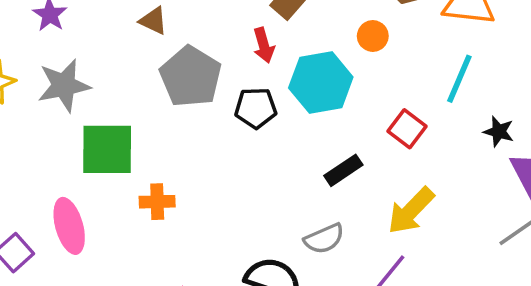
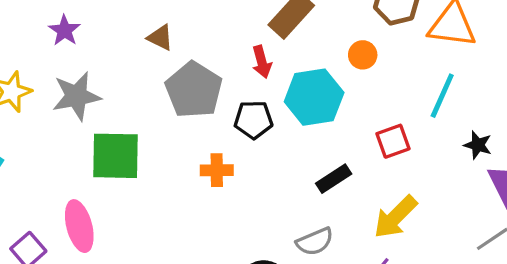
red square: (407, 129) -> (393, 141), turned 32
orange cross: (157, 202) -> (217, 170), moved

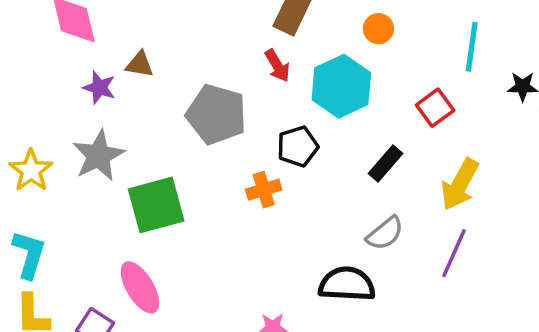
purple star: (64, 30) -> (99, 88), moved
brown triangle: (160, 38) -> (140, 64), moved
black pentagon: (253, 120) -> (298, 146), moved

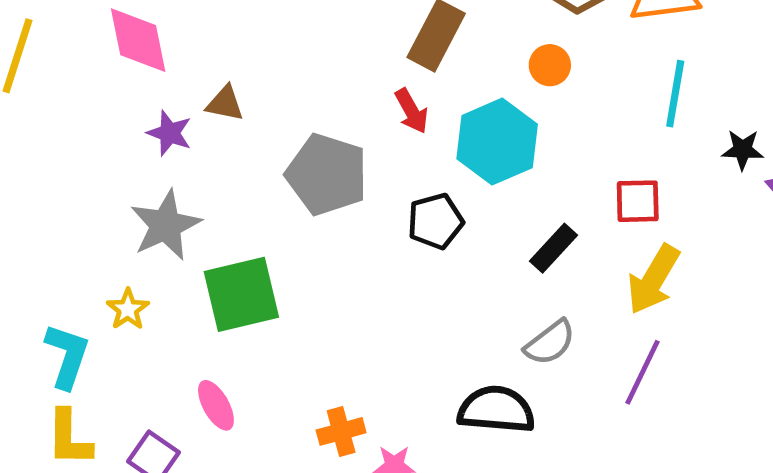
red square: (435, 108) -> (638, 201), moved, turned 33
yellow star: (31, 170) -> (128, 309), moved, size x0.7
orange cross: (264, 190) -> (341, 431), moved
pink ellipse: (140, 287) -> (216, 405), size x0.7

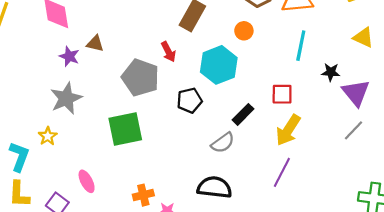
red arrow: (412, 111) -> (168, 52), moved
green square: (241, 294) -> (125, 129), moved
gray semicircle: (550, 343) -> (223, 143), moved

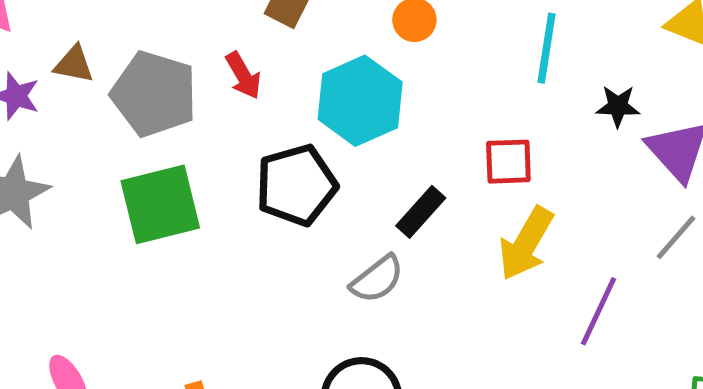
gray pentagon: (141, 77) -> (154, 94), moved
black pentagon: (189, 100) -> (296, 185), size x1.4
green square: (125, 129) -> (160, 204), moved
purple line: (282, 172) -> (599, 311), moved

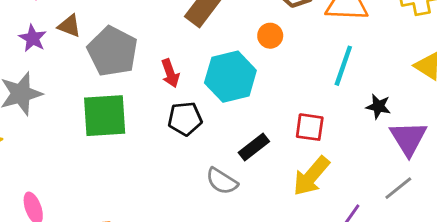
red arrow: (243, 75) -> (170, 73), moved
black pentagon: (296, 185) -> (185, 119), size x0.7
gray semicircle: (377, 279) -> (222, 181), turned 60

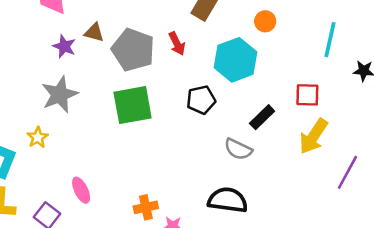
red arrow: (170, 73) -> (177, 44), moved

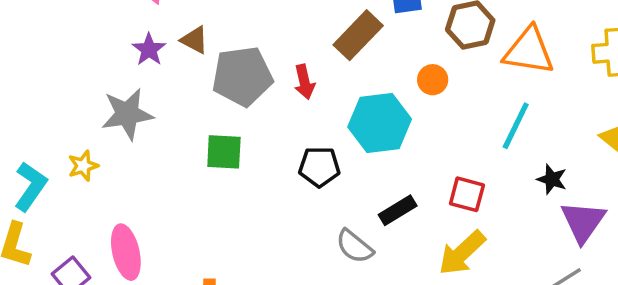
gray pentagon: (133, 50) -> (242, 76), turned 30
green square: (133, 105) -> (224, 152), size x0.7
pink ellipse: (81, 190) -> (126, 252), size x1.4

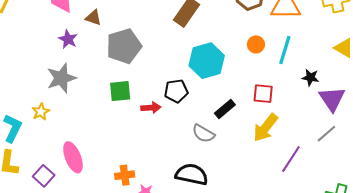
brown triangle: (194, 40) -> (93, 18), moved
orange circle: (433, 80) -> (256, 44), moved
red arrow: (304, 82) -> (151, 108), moved, turned -72

